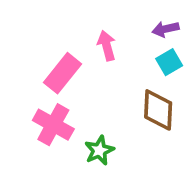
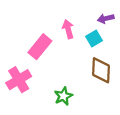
cyan square: (169, 62) -> (94, 39), moved
pink cross: (53, 125) -> (19, 80), moved, turned 30

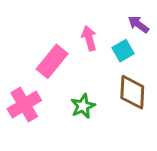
purple arrow: (106, 19) -> (138, 24), turned 49
green star: (63, 96) -> (83, 106), moved

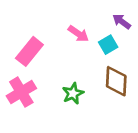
pink arrow: (89, 38) -> (78, 34), turned 140
pink rectangle: (52, 61) -> (29, 51), moved

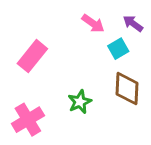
pink arrow: (78, 34) -> (93, 23), moved
pink cross: (21, 92) -> (28, 120), moved

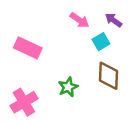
pink rectangle: (32, 56) -> (28, 48), turned 76

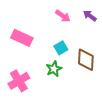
cyan square: (101, 42) -> (61, 48), moved

